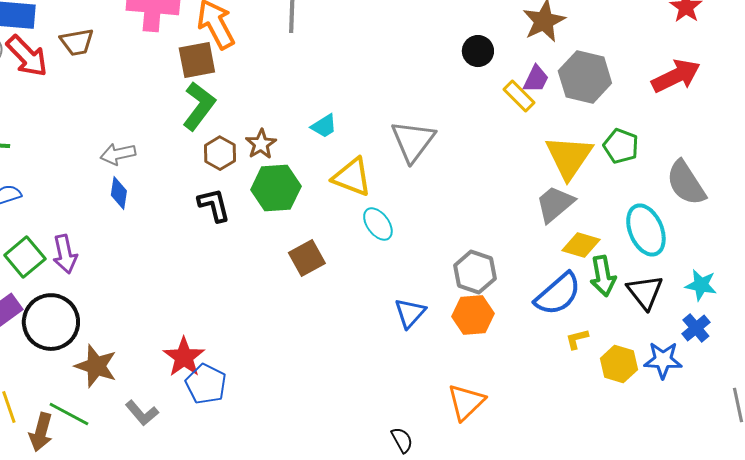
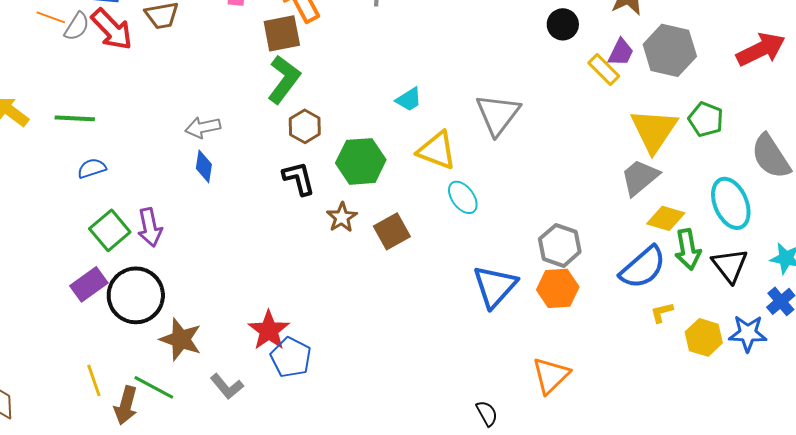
brown star: (261, 144) -> (342, 217), moved
blue triangle: (410, 313) -> (495, 286), size x1.4

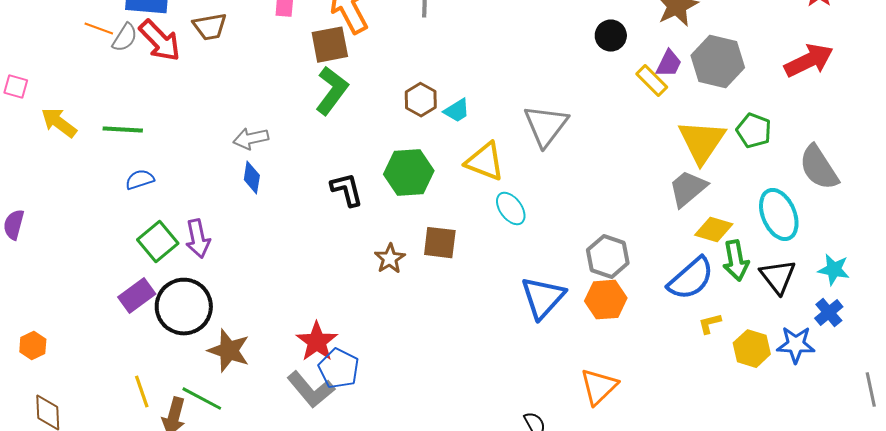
brown hexagon: (305, 126) -> (421, 100), moved
brown star: (342, 217) -> (390, 259), moved
brown square: (392, 231) -> (440, 243), turned 36
gray L-shape: (227, 386) -> (311, 390), moved, size x1.4

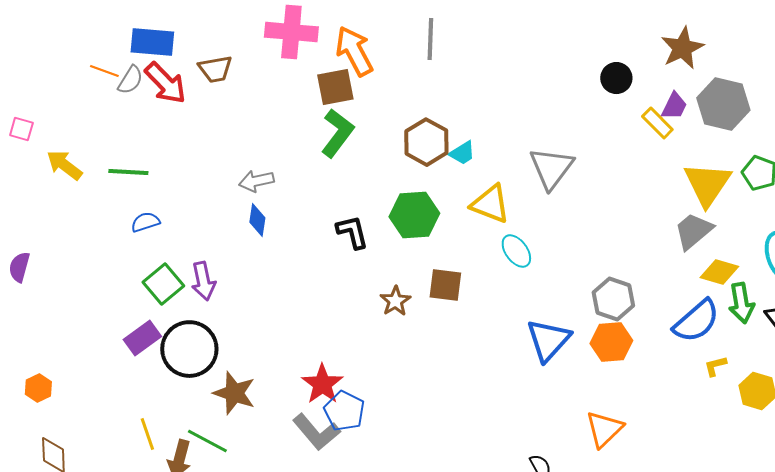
brown hexagon: (421, 100) -> (426, 142), size x1.4

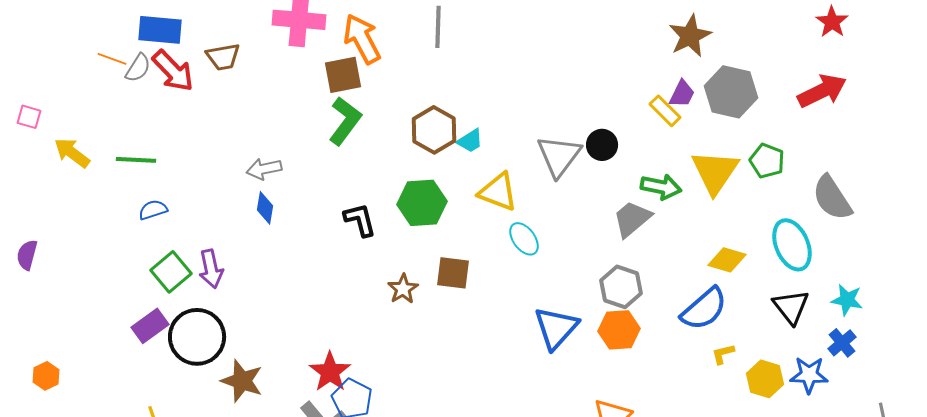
black circle: (616, 78) -> (602, 145), moved
gray trapezoid: (693, 231) -> (632, 219), moved
green arrow: (741, 303) -> (661, 187), moved, turned -69

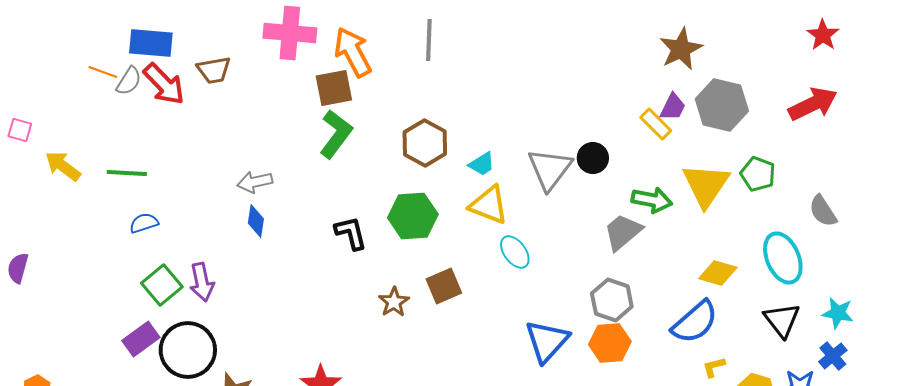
cyan trapezoid: (470, 141) -> (482, 164), moved
gray semicircle: (832, 198) -> (823, 211), size x0.7
brown square: (453, 273) -> (444, 286), turned -30

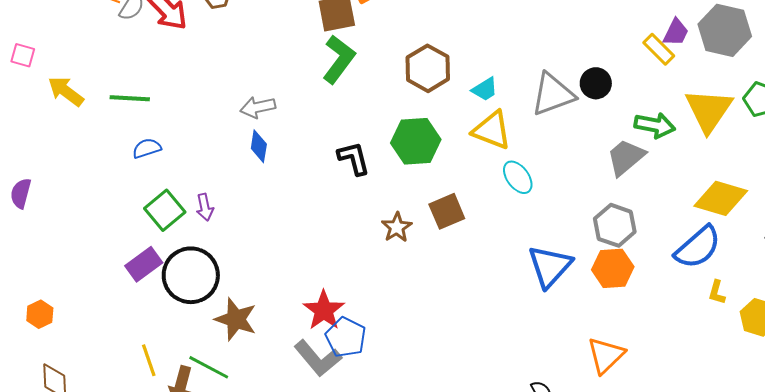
gray triangle: (550, 169) -> (553, 94), turned 33
yellow diamond: (718, 273) -> (721, 198), size x1.4
purple arrow: (202, 282) -> (205, 207), size x0.7
yellow L-shape: (714, 367) -> (717, 292), turned -60

